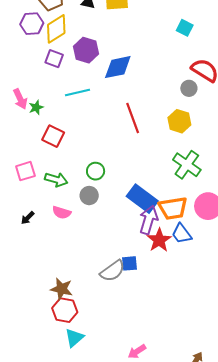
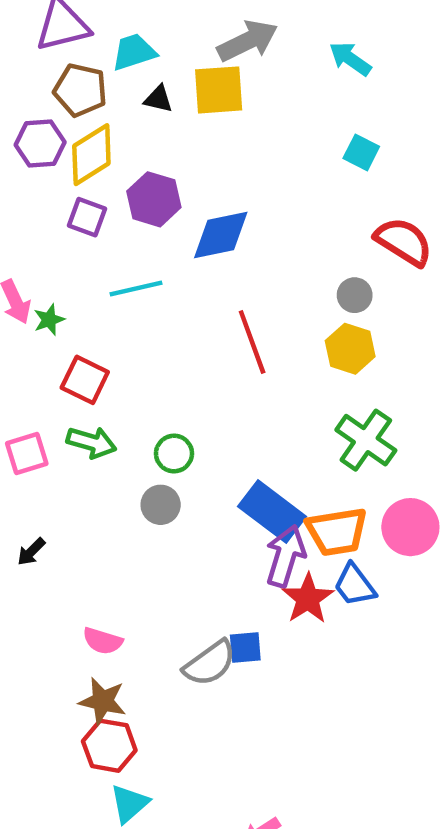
gray circle: (189, 88) -> (355, 295), moved
green arrow: (56, 180) -> (91, 442), moved
pink semicircle: (62, 212) -> (103, 641), moved

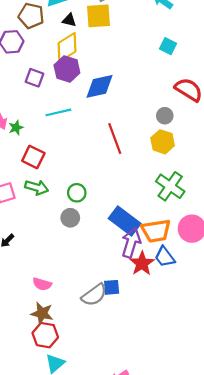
yellow diamond: (91, 155) -> (67, 47), moved

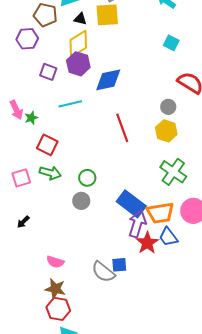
gray semicircle: (94, 295) -> (103, 272), turned 75

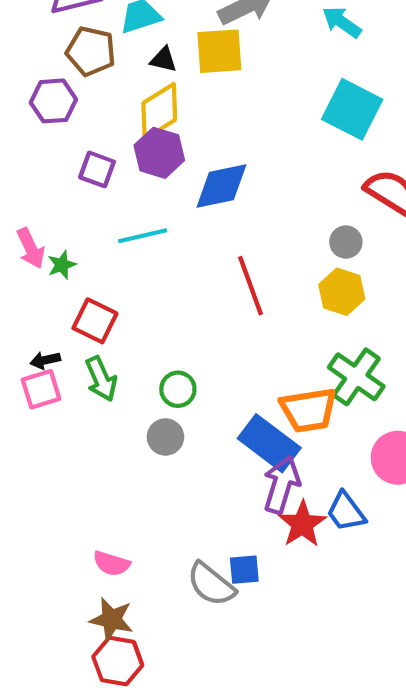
cyan square: (171, 43) -> (352, 109), size x1.8
green arrow: (50, 173) -> (101, 379), turned 50
orange trapezoid: (160, 213) -> (309, 410), moved
black arrow: (23, 222) -> (45, 360), moved, turned 32

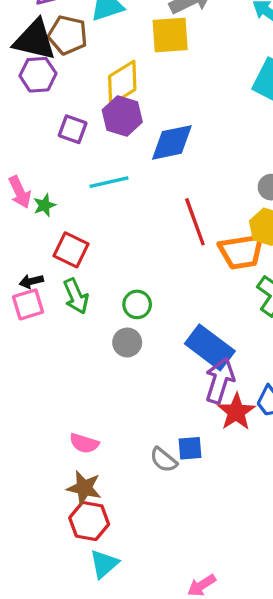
black triangle: (163, 59) -> (35, 40), moved, size x2.0
orange trapezoid: (309, 410) -> (241, 252), moved
gray semicircle: (211, 584) -> (164, 460), size x0.7

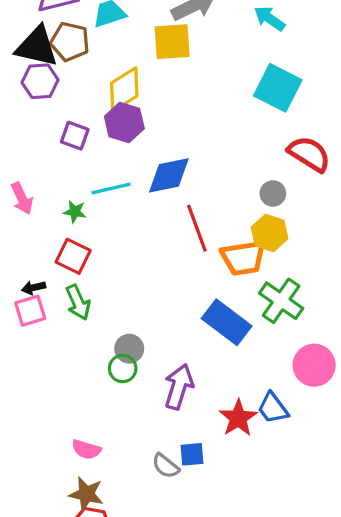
blue diamond: (172, 142) -> (169, 175), moved
green star: (45, 205) -> (75, 212), moved, turned 30
green circle: (137, 304) -> (123, 368), moved
blue rectangle: (210, 347) -> (227, 322), moved
purple arrow: (220, 380) -> (179, 387), moved

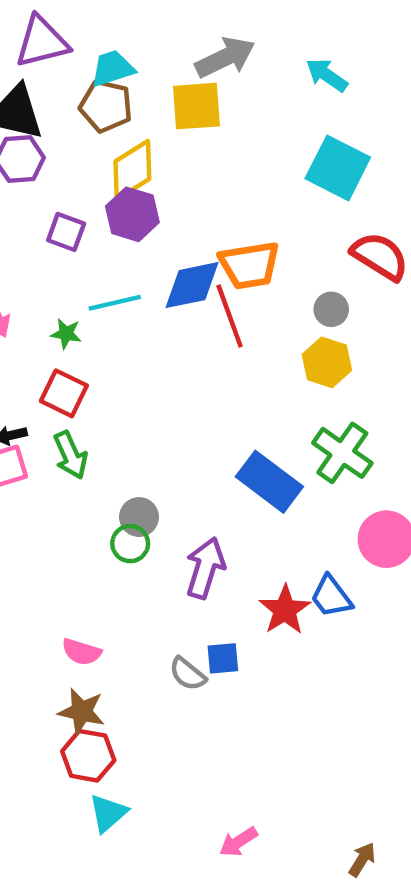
brown pentagon: (70, 42) -> (106, 106), moved
red line: (197, 228) -> (230, 316), moved
orange trapezoid: (243, 258) -> (249, 265), moved

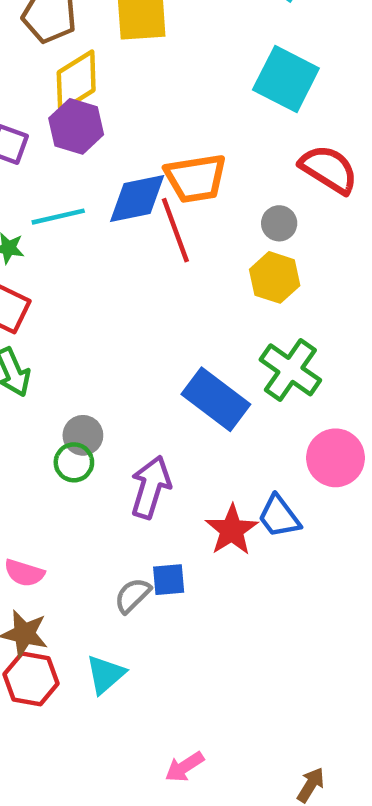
gray semicircle: (188, 674) -> (133, 595), turned 96
cyan triangle: (108, 813) -> (105, 674), moved

